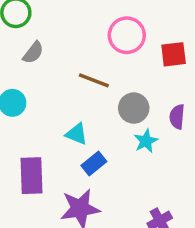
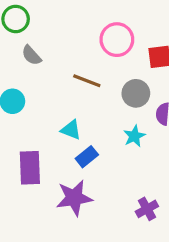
gray semicircle: (33, 53) -> (31, 55), turned 100
gray circle: (134, 108) -> (136, 93), moved

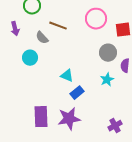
gray semicircle: (31, 55) -> (42, 38), moved
brown line: (87, 81) -> (58, 26), moved
purple rectangle: (30, 168) -> (41, 117), moved

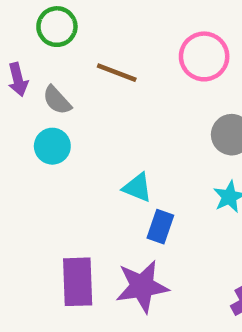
gray semicircle: (42, 38) -> (57, 100), moved
blue rectangle: (77, 93) -> (160, 227), turned -32

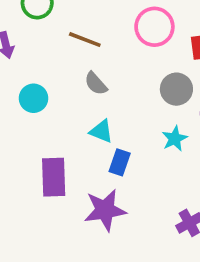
gray semicircle: (57, 100) -> (96, 84), moved
purple rectangle: (78, 282) -> (54, 177), moved

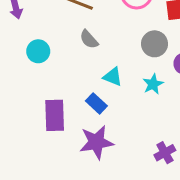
cyan triangle: (101, 131) -> (113, 77), moved
blue rectangle: (120, 162) -> (96, 103), moved, turned -66

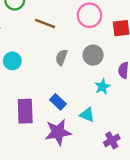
gray semicircle: (89, 39) -> (61, 57), moved, turned 63
gray circle: (155, 44) -> (93, 55), moved
cyan triangle: (113, 77) -> (87, 115), moved

